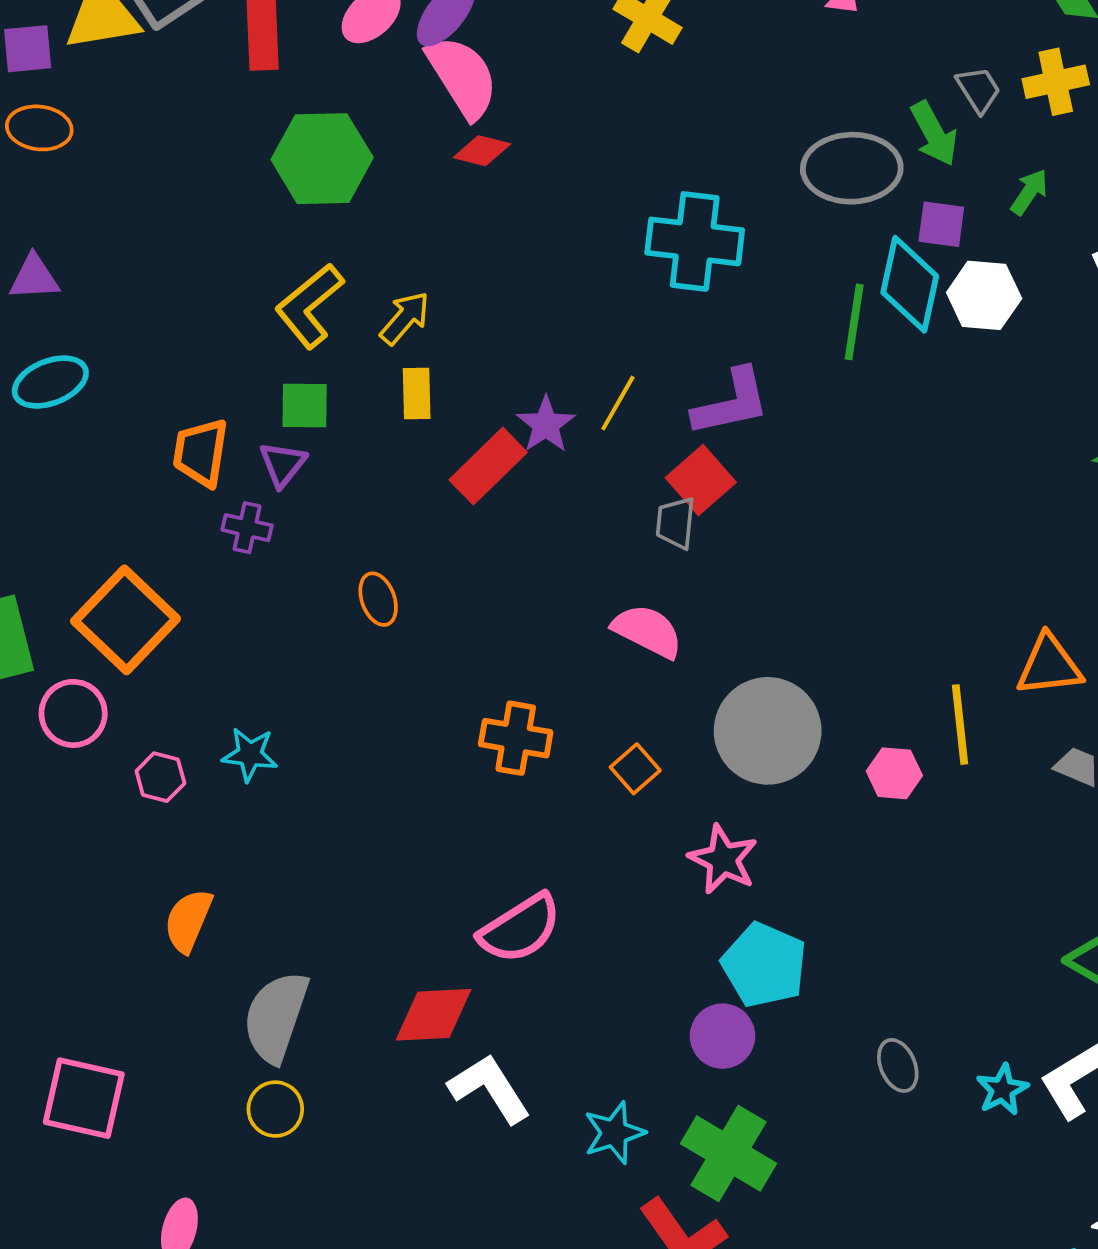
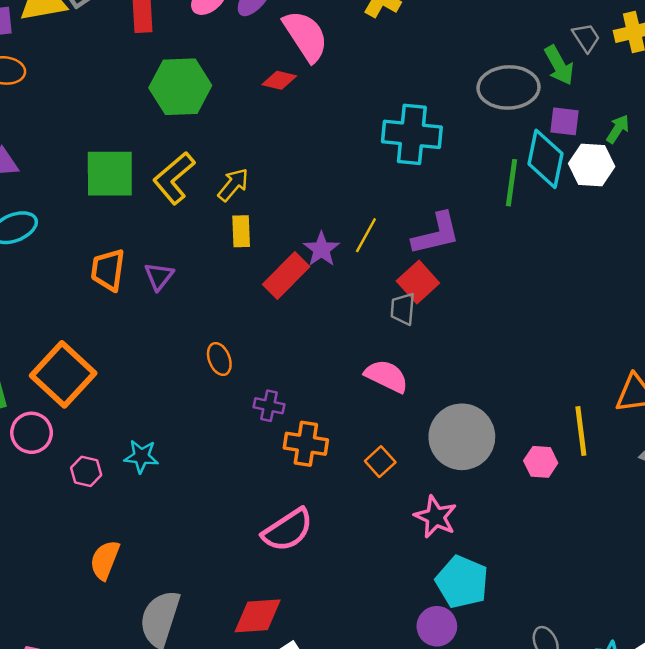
pink semicircle: (462, 77) -> (306, 36), moved
green arrow: (1029, 192) -> (618, 129), moved
green square: (305, 406) -> (110, 174), moved, size x1.6
purple cross: (247, 528) -> (269, 406), moved
pink semicircle: (520, 929) -> (288, 530), moved

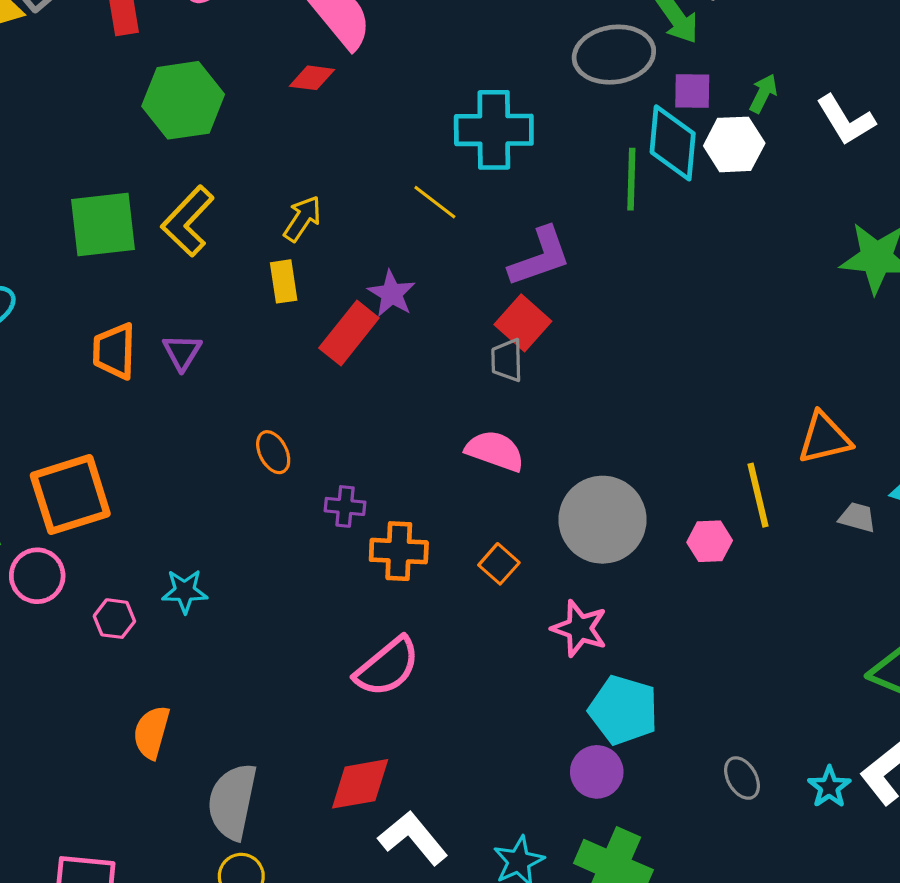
yellow arrow: (233, 185) -> (302, 219), moved
yellow line: (366, 235) -> (435, 202), moved, turned -75
orange square: (63, 374) -> (70, 495), turned 36

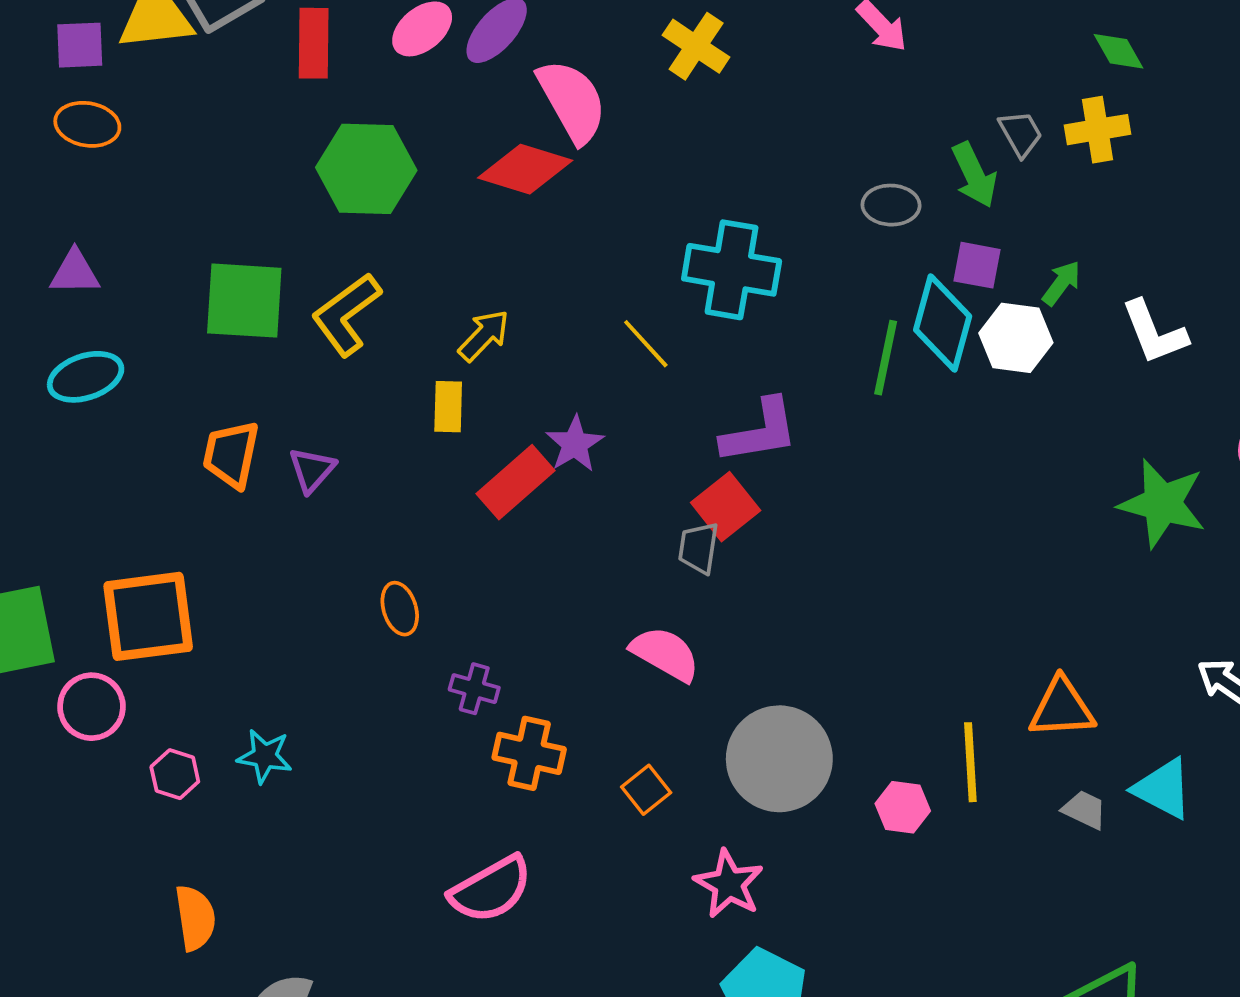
gray ellipse: (614, 55) -> (891, 205), size x0.6
red diamond: (312, 78) -> (525, 169), size x1.6
orange semicircle: (152, 732) -> (195, 918), turned 146

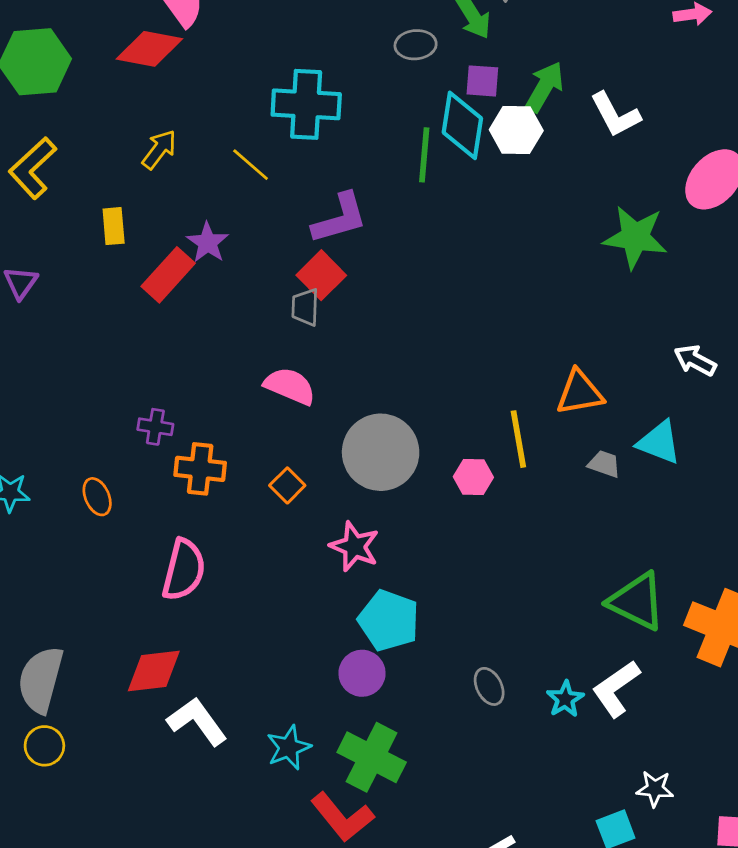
green arrow: (1061, 283) -> (545, 87), size x1.5
yellow arrow: (484, 335) -> (159, 149), moved
orange ellipse: (400, 609) -> (97, 497), moved
pink semicircle: (491, 889) -> (184, 570), turned -40

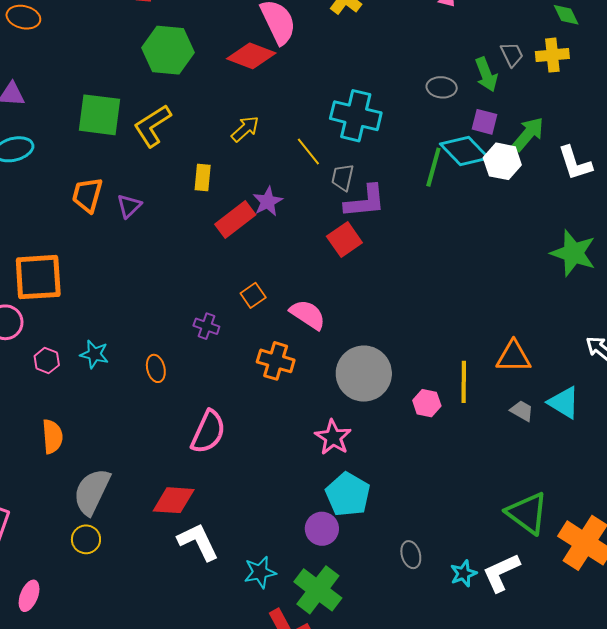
cyan diamond: (462, 125) -> (465, 151), turned -63
gray trapezoid: (305, 307) -> (343, 177), moved
orange cross: (200, 469) -> (276, 361), moved
orange square: (287, 485) -> (253, 295), moved

